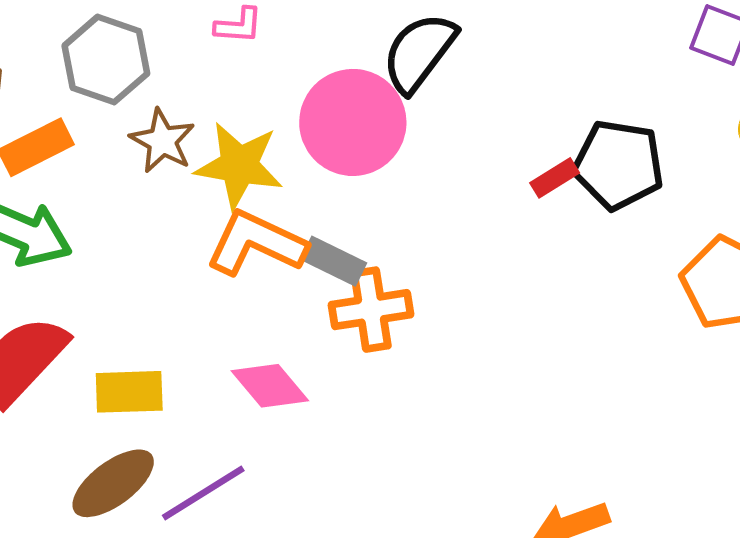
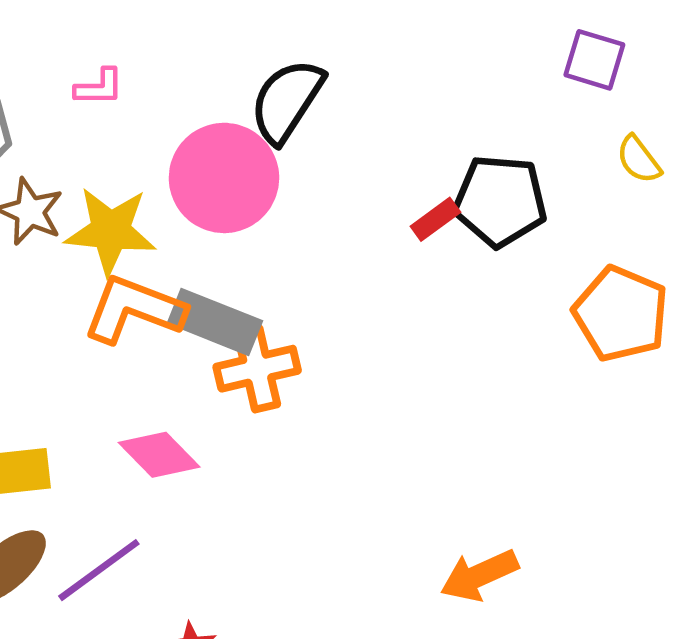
gray rectangle: (334, 261) -> (215, 322), size x1.4

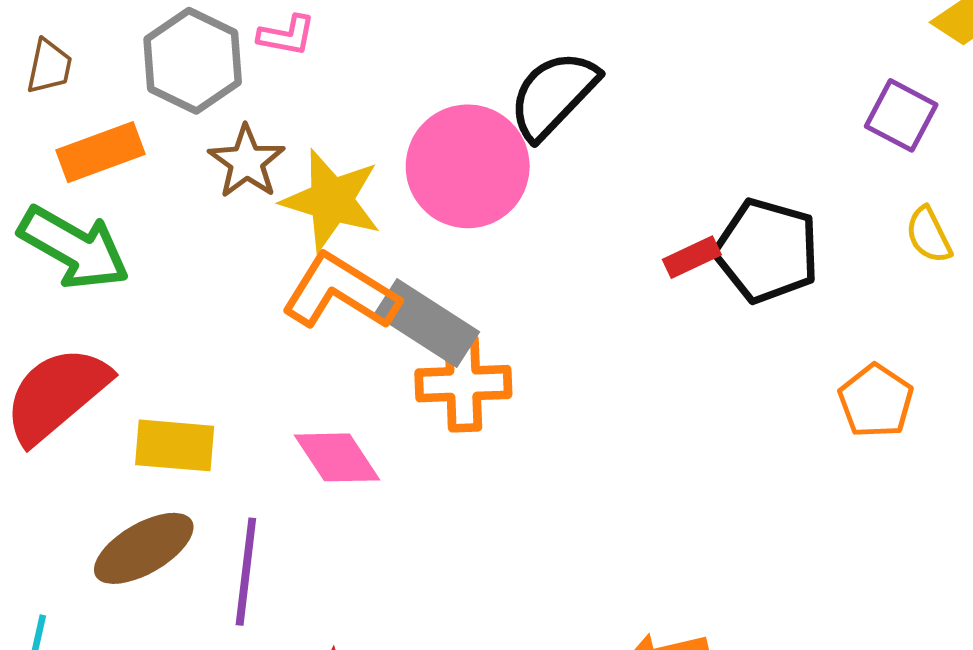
pink L-shape: (99, 87) -> (287, 35), moved
orange pentagon: (621, 314) -> (876, 401), size x0.7
purple line: (99, 570) -> (246, 572), turned -58

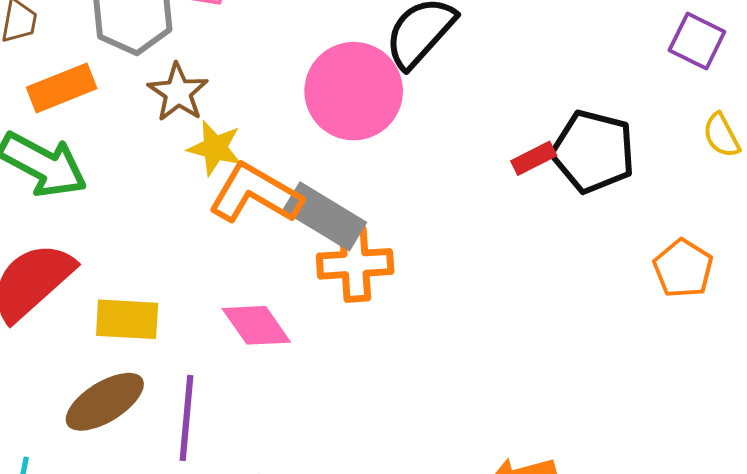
yellow star: (331, 200) -> (215, 148), moved, size x0.7

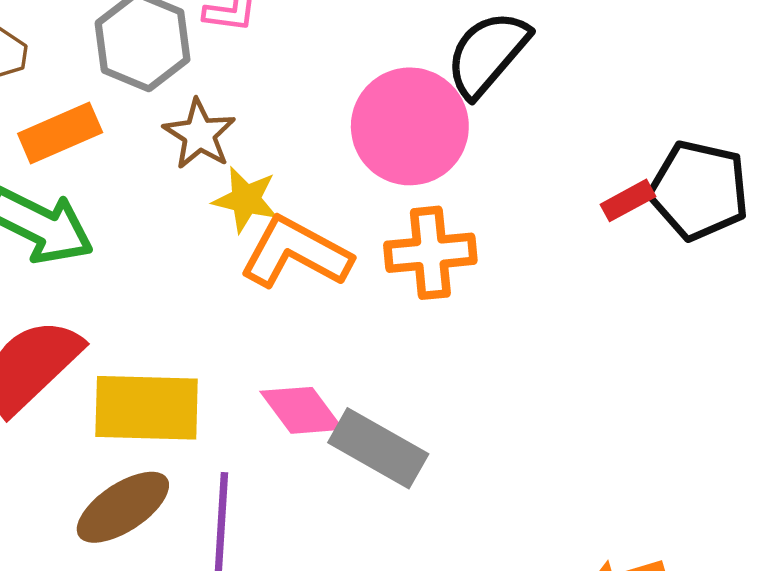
gray rectangle: (325, 216) -> (378, 448), moved
orange cross: (355, 264) -> (430, 253), moved
yellow rectangle: (127, 319) -> (147, 408), size x1.4

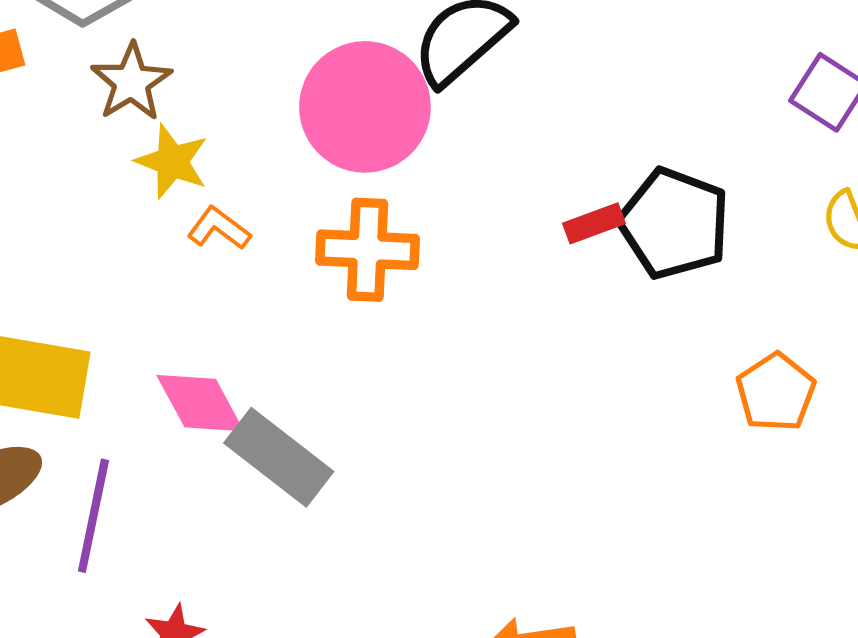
orange L-shape: (296, 253) -> (219, 228), size x0.5

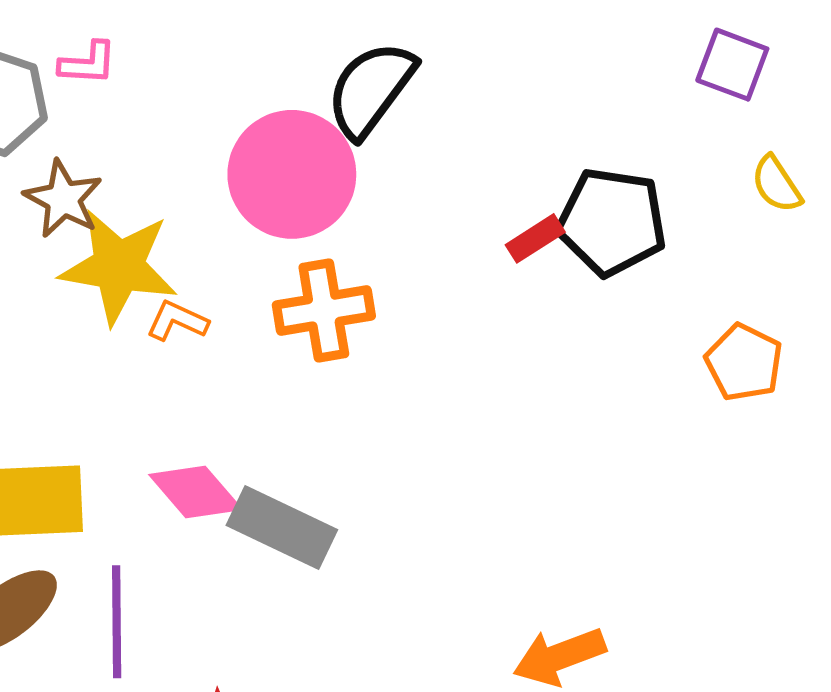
yellow star: (172, 162) -> (119, 267), size x1.6

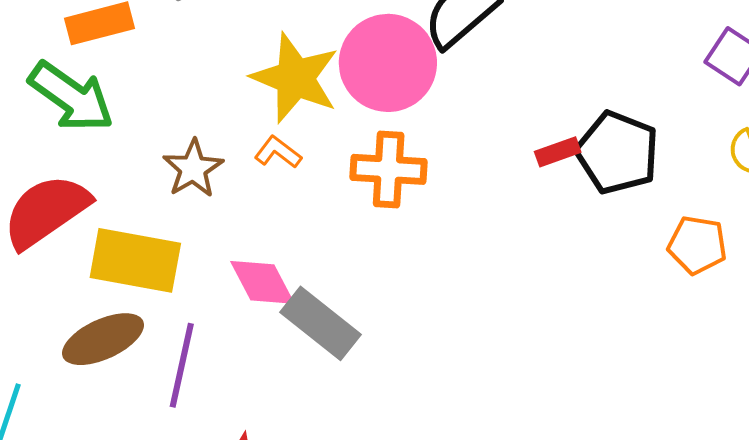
brown star: (63, 199) -> (193, 169), moved
yellow star: (119, 267) -> (295, 78), moved
orange pentagon: (744, 362) -> (697, 245), moved, turned -30

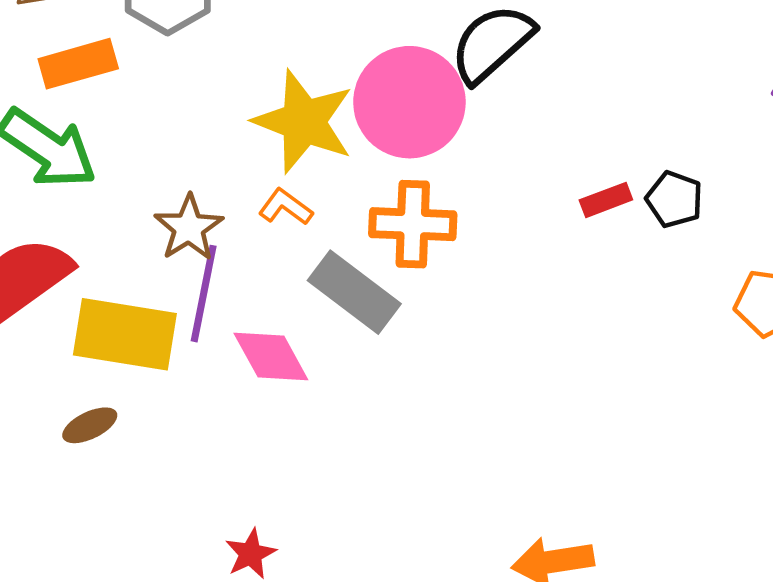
black pentagon: (617, 153) -> (674, 199), size x0.6
gray rectangle: (320, 323) -> (354, 292), moved
brown ellipse: (103, 339) -> (90, 425), size x0.6
purple line: (182, 365) -> (204, 294), moved

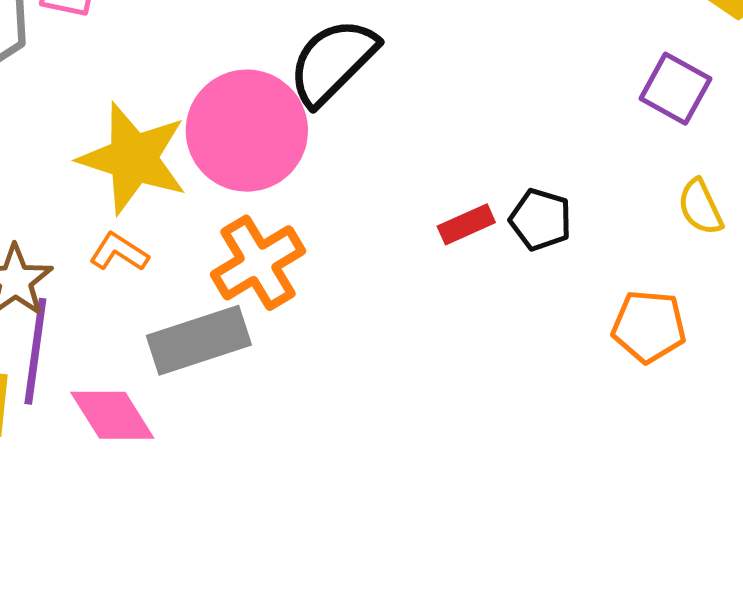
orange cross: (413, 224) -> (258, 263), turned -30
gray rectangle: (354, 292) -> (199, 340), turned -52

